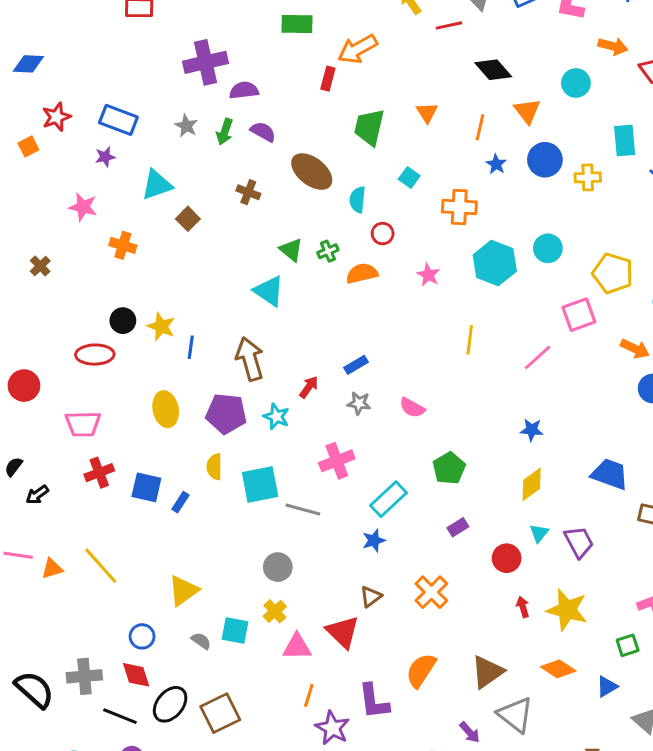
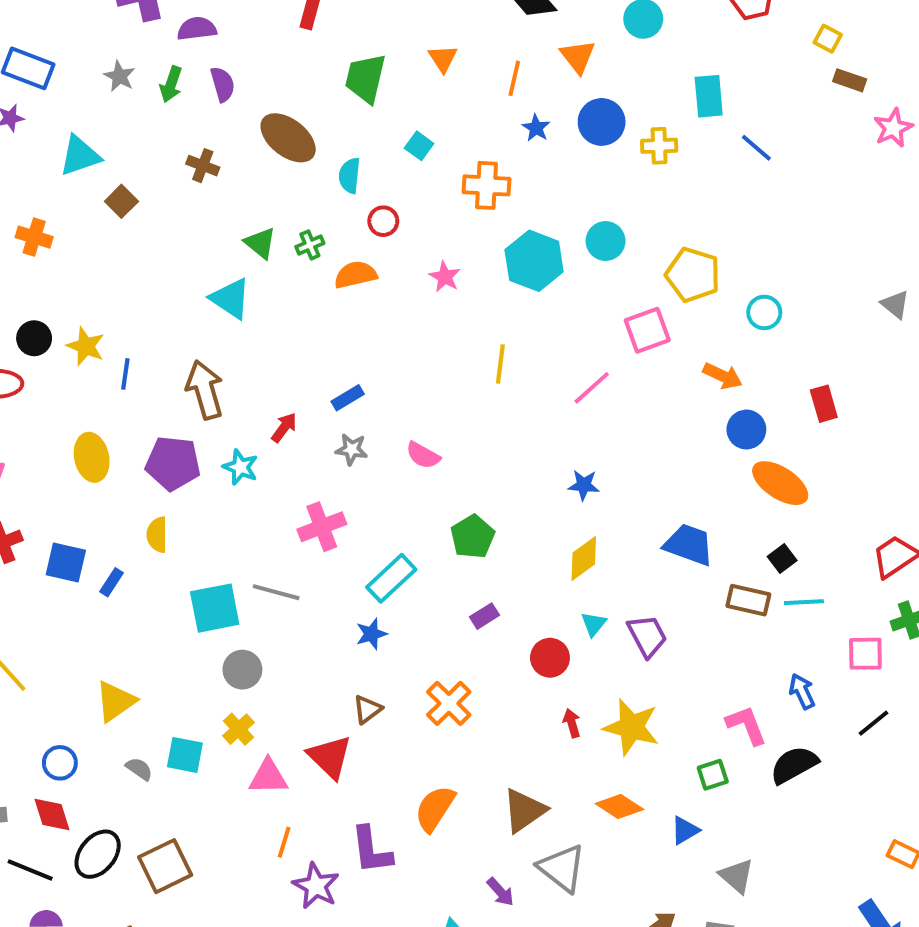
purple semicircle: (263, 132) -> (223, 84), turned 45
cyan square: (260, 484) -> (215, 608), moved

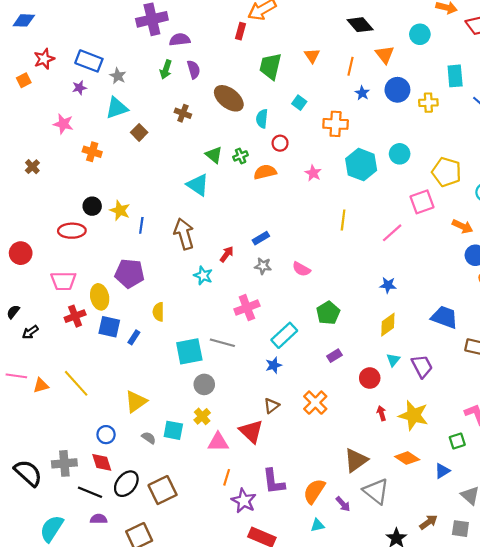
gray star: (119, 76) -> (118, 76), moved
yellow ellipse: (92, 457) -> (100, 297), moved
purple pentagon: (173, 463) -> (130, 273), moved
orange semicircle: (435, 808) -> (314, 491), moved

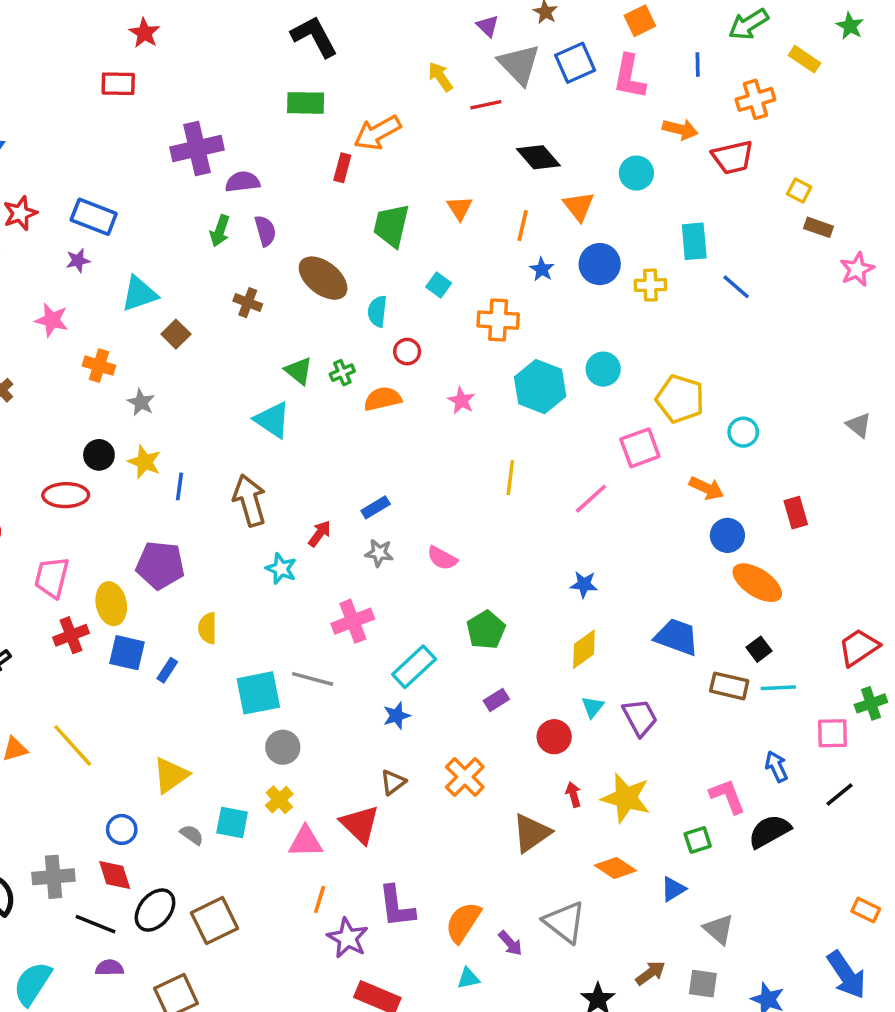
gray star: (118, 76) -> (141, 402), moved
pink trapezoid: (63, 281) -> (52, 577), turned 105
brown triangle: (356, 460) -> (531, 833), moved

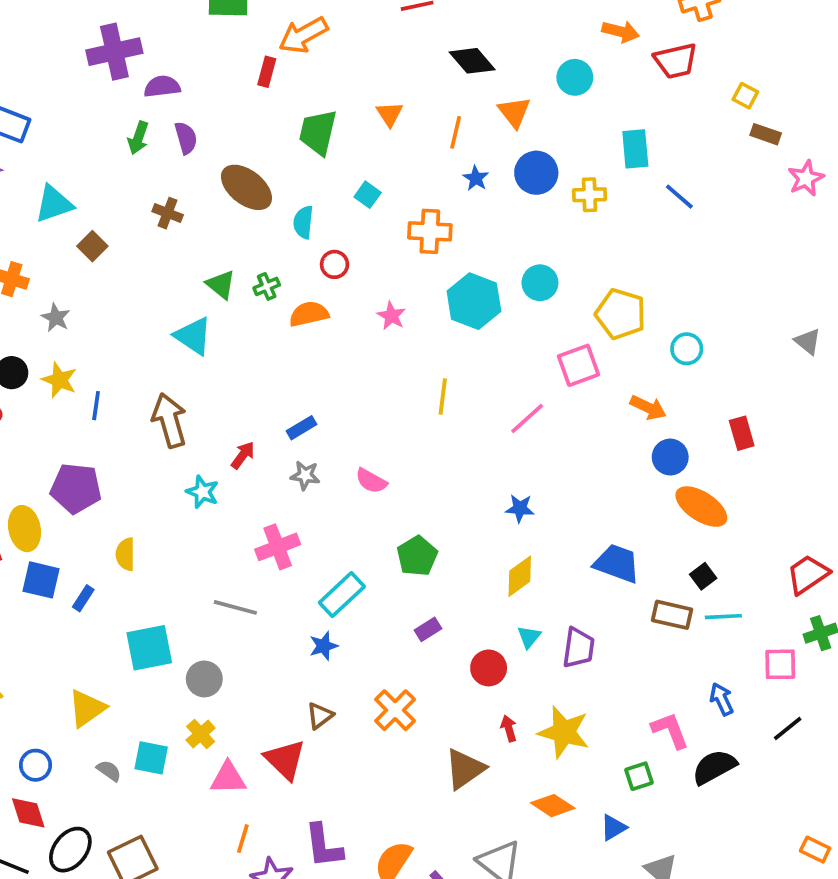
cyan square: (258, 693) -> (149, 648), moved
purple trapezoid: (640, 717) -> (578, 648), turned 36

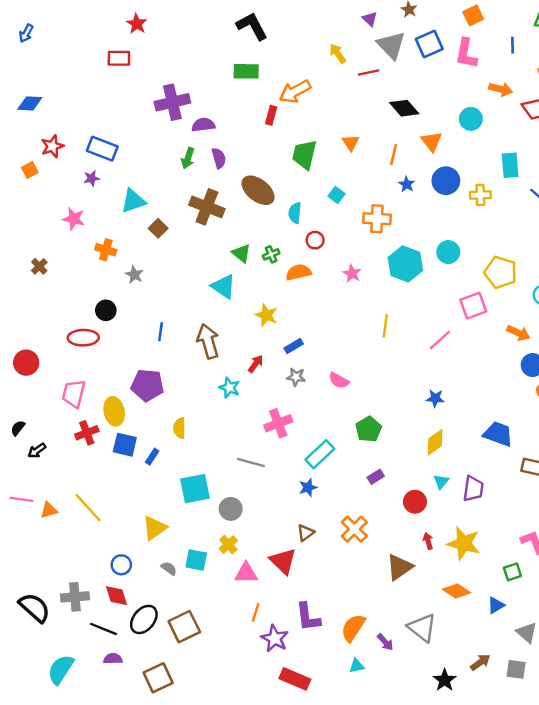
brown cross: (168, 213) -> (207, 207), size x1.8
yellow star: (59, 380) -> (266, 315), moved

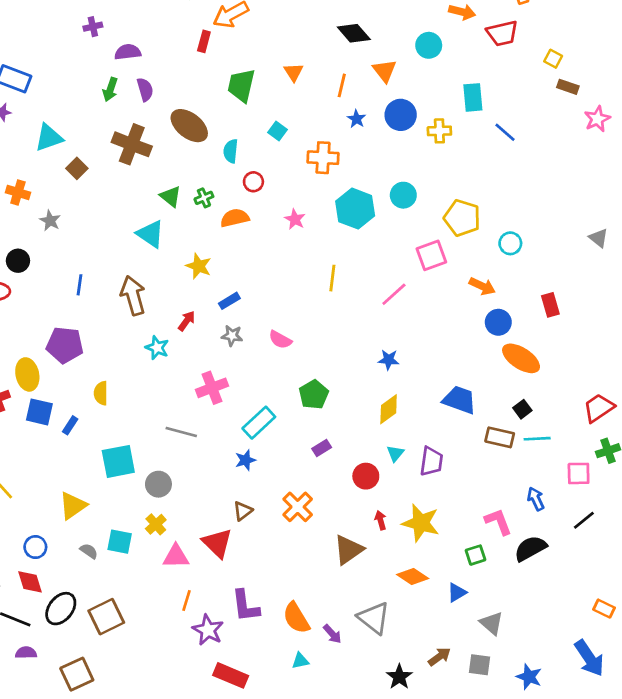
purple cross: (172, 102) -> (93, 27), size x0.5
orange semicircle: (353, 628) -> (296, 618), turned -64

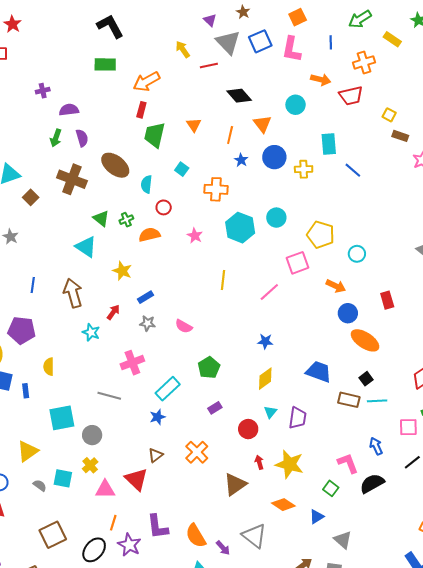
red rectangle: (204, 41) -> (141, 110), moved
blue rectangle: (70, 425) -> (26, 391), turned -40
green square: (476, 555) -> (331, 488), turned -35
black ellipse: (61, 609) -> (94, 550), moved

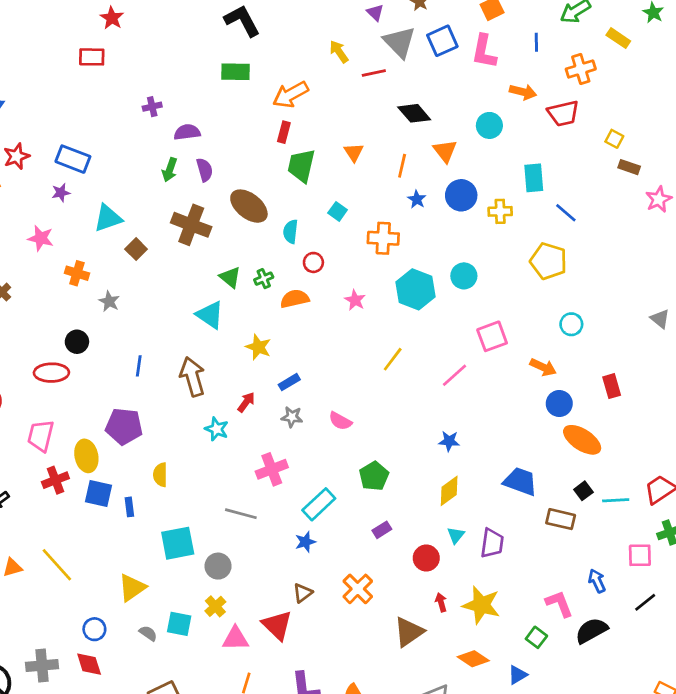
yellow pentagon: (321, 235) -> (548, 261), moved
yellow line: (223, 280) -> (393, 359), turned 30
cyan line: (377, 401) -> (616, 500), moved

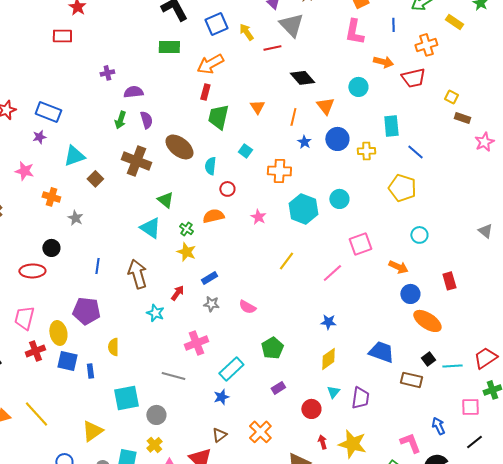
blue square: (442, 41) -> (216, 24), moved
green cross: (264, 279) -> (186, 229), moved, turned -32

